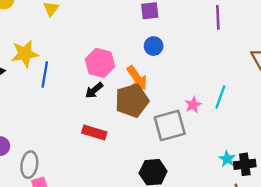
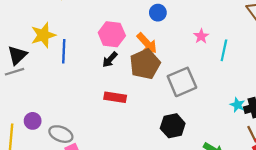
pink star: (193, 105) -> (201, 36), moved
gray ellipse: (29, 165) -> (61, 134), turned -70

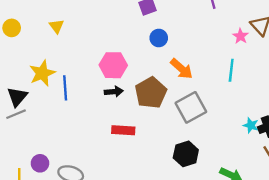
pink star: (201, 36) -> (240, 36), moved
orange arrow: (147, 43) -> (181, 69), moved
black arrow: (110, 60) -> (114, 92), turned -133

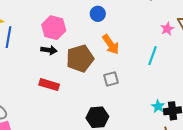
gray square: (191, 107) -> (111, 79), size x0.6

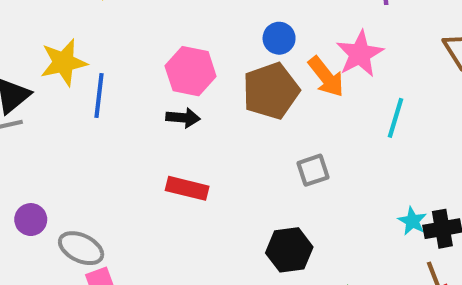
pink star: (167, 29) -> (360, 54), moved, size x1.6
orange arrow: (111, 44) -> (326, 77), moved
brown pentagon: (80, 58) -> (271, 91), moved

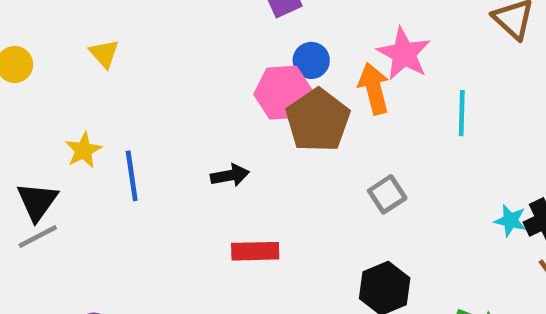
yellow star: (64, 62) -> (83, 150), size x0.7
pink hexagon: (191, 71) -> (283, 93), moved
orange arrow: (326, 77) -> (374, 89), turned -141

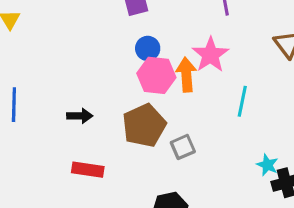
pink hexagon: (283, 93) -> (156, 75), moved
brown pentagon: (318, 120) -> (144, 125), moved
cyan star: (510, 221) -> (267, 165), moved

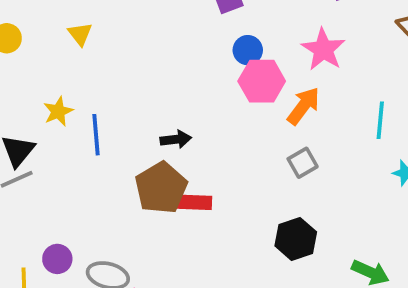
orange arrow: (186, 75) -> (303, 106), moved, turned 48
cyan line: (242, 101) -> (380, 120), moved
brown pentagon: (144, 125) -> (161, 188), moved

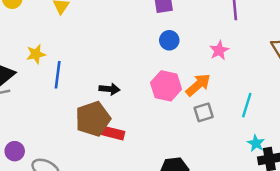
pink star: (323, 49) -> (219, 50), size x0.7
pink hexagon: (262, 81) -> (166, 86), moved
gray square: (303, 163) -> (204, 112), moved

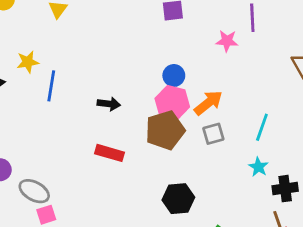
blue circle: (169, 40) -> (174, 76), moved
pink star: (219, 50) -> (227, 41), moved, turned 30
brown pentagon: (93, 119) -> (165, 130), moved
cyan star: (256, 143) -> (258, 167), moved

